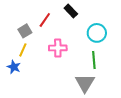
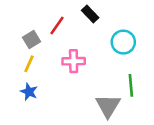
green line: (94, 60) -> (131, 85), moved
blue star: (14, 67) -> (29, 92), moved

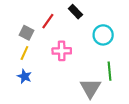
gray square: (32, 39) -> (27, 33), turned -32

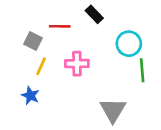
red line: (48, 21) -> (60, 26), turned 56
yellow line: (24, 53) -> (41, 66), moved
green line: (109, 71) -> (142, 70), moved

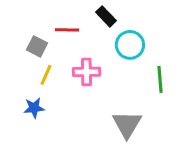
cyan circle: (129, 44) -> (130, 45), moved
blue star: (30, 96) -> (34, 108), turned -30

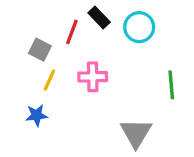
black rectangle: (106, 16) -> (99, 18), moved
red line: (67, 30) -> (72, 32), turned -70
cyan circle: (130, 45) -> (139, 27), moved

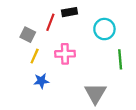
black rectangle: (99, 18) -> (69, 12), turned -56
cyan circle: (139, 27) -> (104, 29), moved
blue star: (37, 115) -> (41, 81), moved

